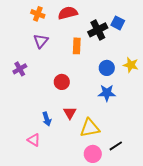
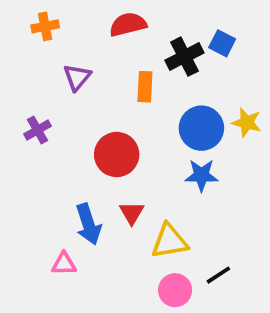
orange cross: (38, 14) -> (45, 26), moved, turned -32
blue circle: (107, 68) -> (201, 128), size x1.5
red circle: (62, 82) -> (117, 155), size x1.5
blue arrow: (47, 119) -> (88, 224), size x1.5
pink triangle: (34, 140) -> (64, 264), turned -32

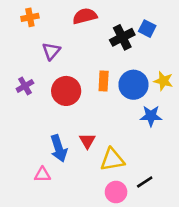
orange rectangle: (145, 87) -> (104, 81), moved
red circle: (117, 155) -> (66, 91), moved
blue star: (201, 175) -> (151, 116), moved

